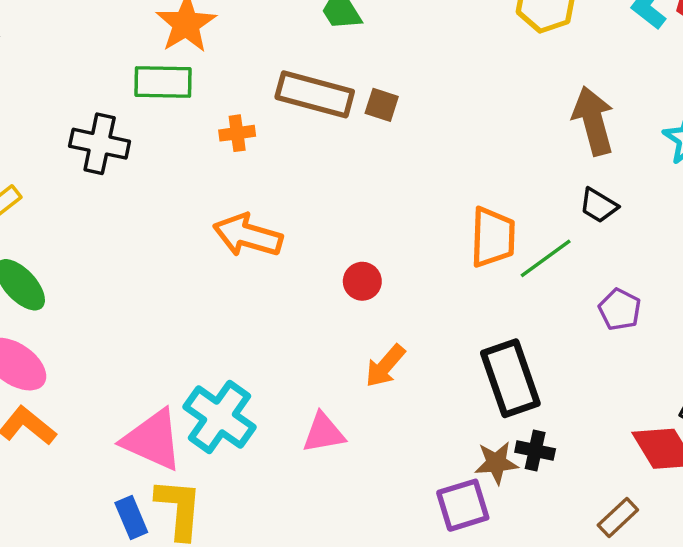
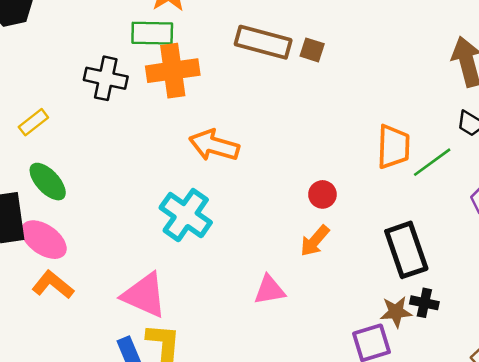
orange cross: (237, 133) -> (173, 71), moved, size x2.0
red circle: (362, 281) -> (322, 194), moved
cyan cross: (219, 417) -> (186, 215), moved

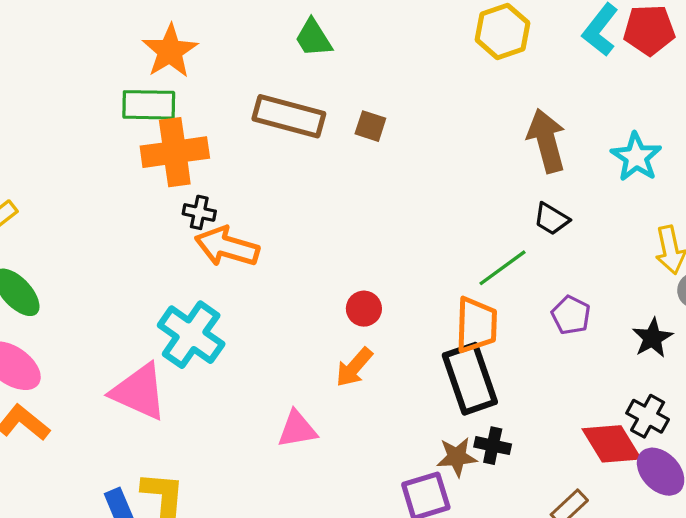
brown square: (312, 50) -> (370, 126), moved
black cross: (106, 78) -> (199, 212), moved, size x0.6
orange trapezoid: (393, 147) -> (476, 325), moved
pink triangle: (144, 295) -> (139, 392), moved

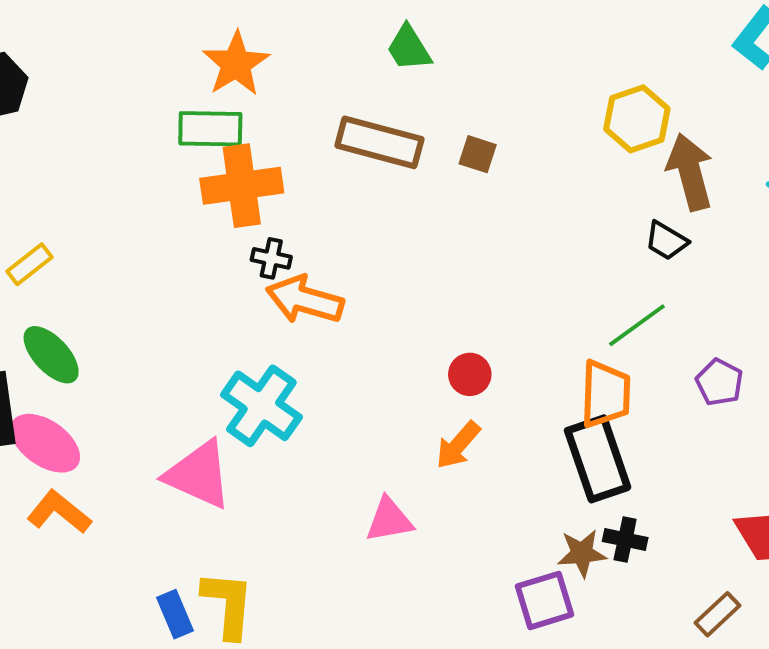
yellow hexagon: (502, 31) -> (637, 119), moved
black trapezoid: (551, 219) -> (666, 241), moved

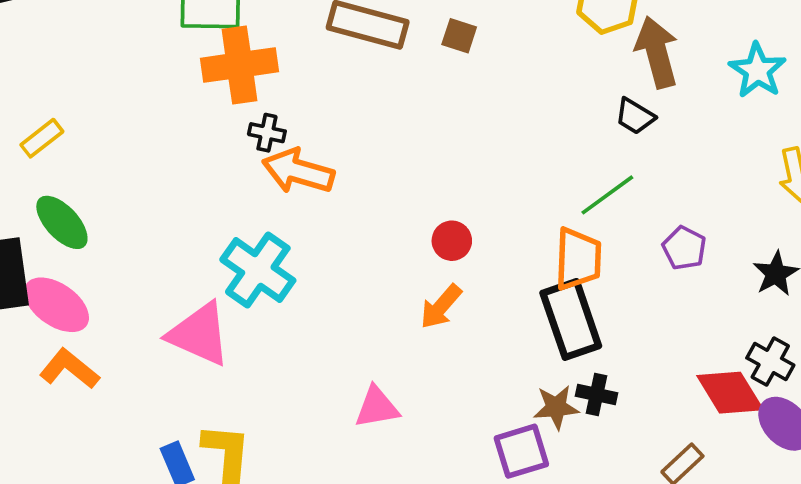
pink triangle: (389, 520) -> (377, 407), moved

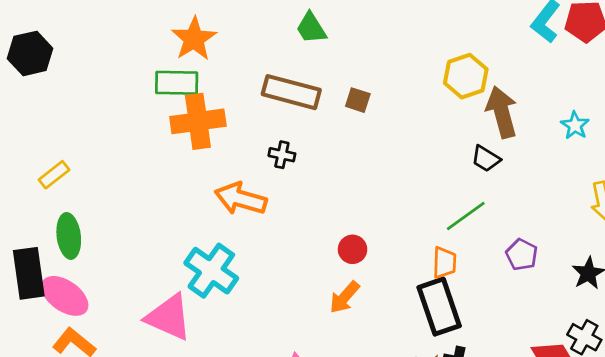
cyan star: (757, 70) -> (575, 125), size x0.7
black cross: (267, 133) -> (282, 155), moved
green ellipse: (62, 222) -> (69, 236), turned 36
orange trapezoid: (578, 259) -> (444, 263), size x0.7

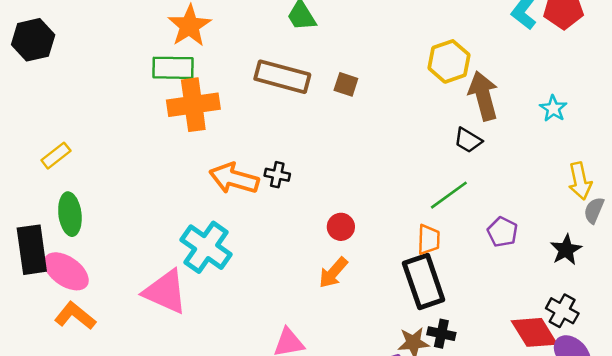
black cross: (282, 155) -> (277, 175), moved

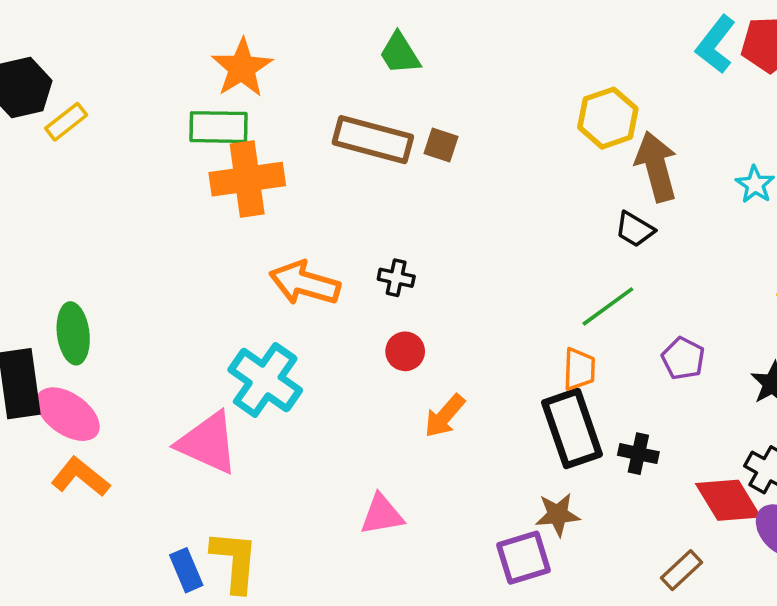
brown square: (346, 84) -> (441, 145), moved
yellow rectangle: (56, 156) -> (66, 122), moved
black cross: (277, 175) -> (396, 278), moved
red circle: (341, 227) -> (405, 351), moved
black cross: (441, 334) -> (638, 454), moved

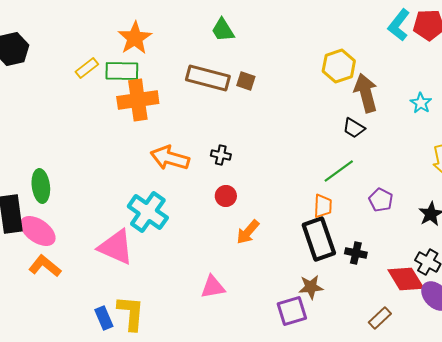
yellow rectangle: (66, 122) -> (87, 68), moved

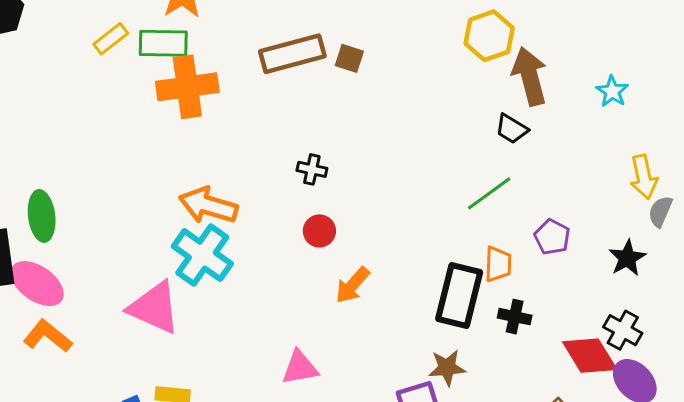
brown rectangle: (208, 78) -> (292, 54), turned -30
orange arrow: (170, 158) -> (208, 205), moved
orange trapezoid: (323, 206) -> (498, 264), moved
black rectangle: (319, 239) -> (459, 296), turned 33

